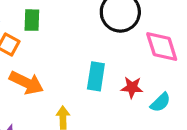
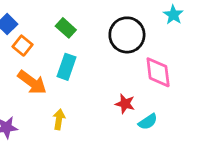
green rectangle: (32, 20) -> (66, 28), moved, turned -60
cyan rectangle: (96, 76) -> (67, 67), moved

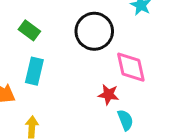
red star: (125, 104) -> (108, 95), moved
cyan semicircle: (148, 122) -> (125, 120), turned -72

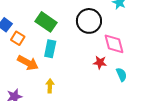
green rectangle: (29, 30) -> (46, 22), size x1.5
cyan semicircle: (125, 120) -> (121, 75), moved

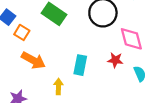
cyan rectangle: (50, 49) -> (80, 65), moved

